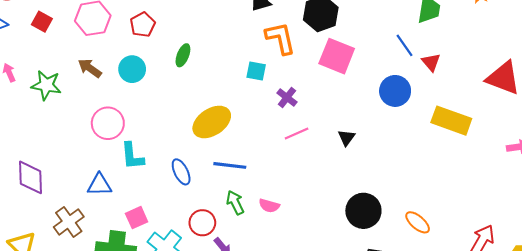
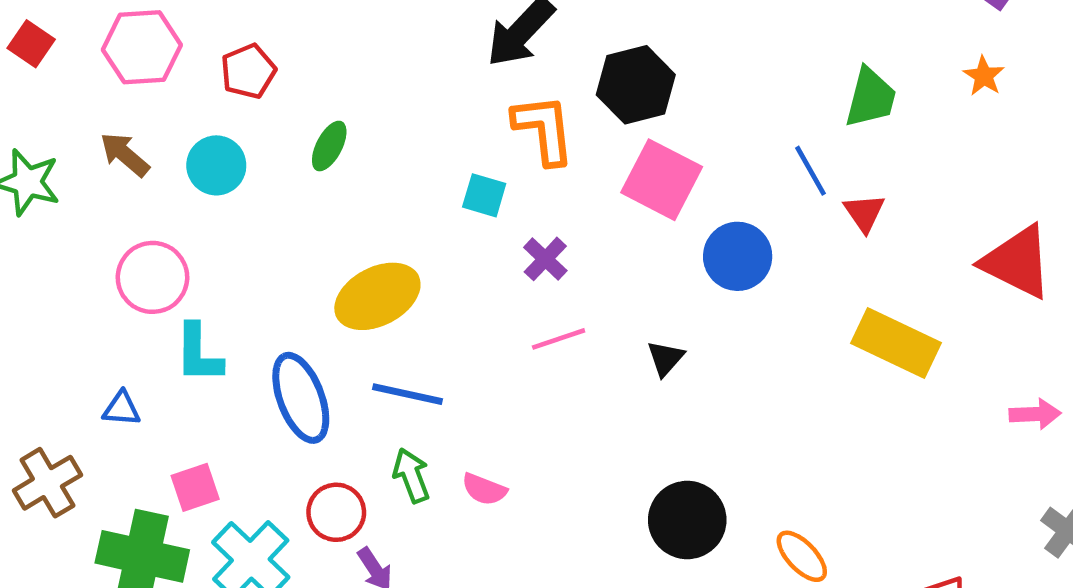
blue circle: (395, 91) -> (738, 256), moved
blue ellipse: (181, 172) -> (301, 398), size x1.5
blue triangle: (99, 185) -> (122, 409), size x0.7

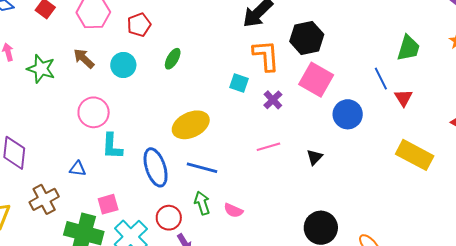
purple cross: (545, 259) -> (273, 100), moved

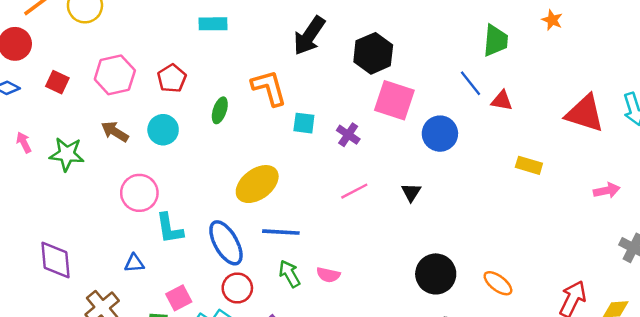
orange L-shape: (266, 56) -> (269, 88), moved
red triangle: (403, 98) -> (502, 101), turned -36
yellow rectangle: (415, 155) -> (529, 165), size x0.6
red circle: (169, 218) -> (237, 288), moved

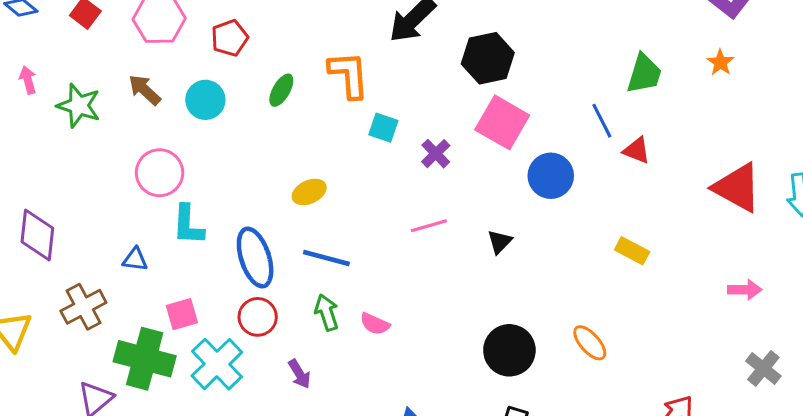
yellow rectangle: (529, 165) -> (632, 251), moved
yellow ellipse: (257, 184) -> (309, 192), size x0.6
orange ellipse: (498, 283) -> (590, 343), moved

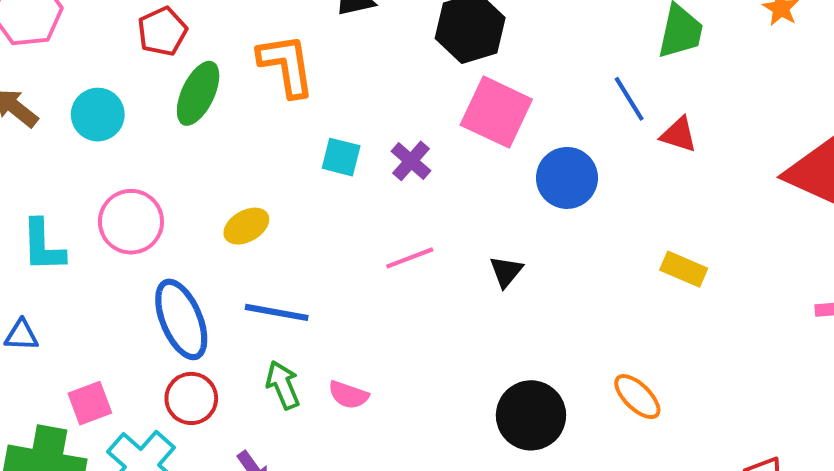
red pentagon: (230, 38) -> (162, 31), moved
green ellipse: (281, 90) -> (198, 93), size x1.4
cyan square: (383, 128) -> (341, 157), moved
pink circle: (160, 173) -> (131, 222), moved
cyan L-shape: (188, 225) -> (43, 246), moved

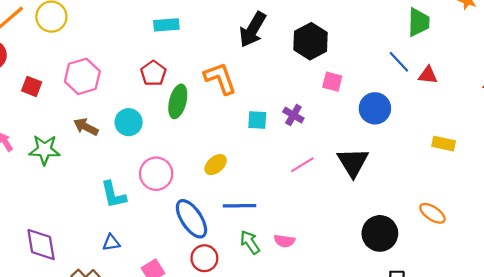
pink square: (496, 112) -> (332, 82), size x0.6
black triangle: (506, 272) -> (353, 162), size x1.8

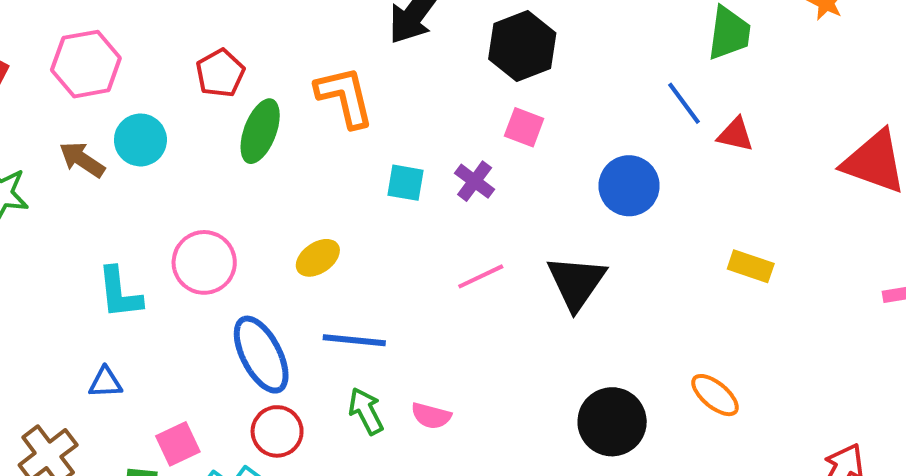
pink square: (332, 82) -> (524, 127), moved
cyan circle: (129, 122) -> (140, 140), moved

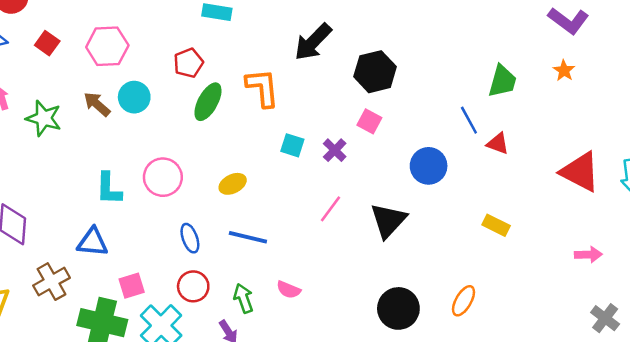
pink line: (481, 276) -> (330, 209), turned -36
blue ellipse: (261, 355) -> (190, 238), size x0.6
blue triangle: (105, 382) -> (93, 242), size x1.5
orange ellipse: (715, 395) -> (464, 301), turned 72
green arrow: (366, 411) -> (243, 298), moved

